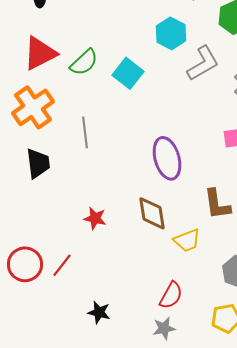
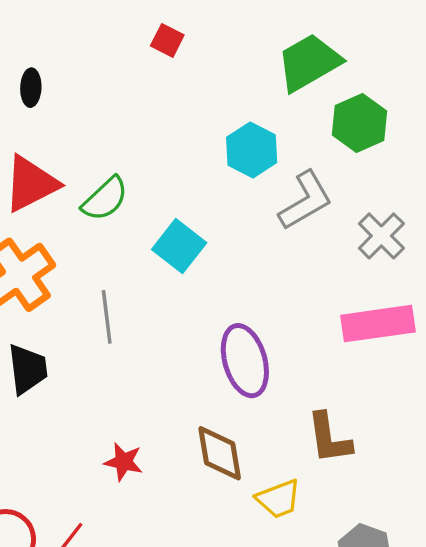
cyan square: (128, 73) -> (179, 246), moved

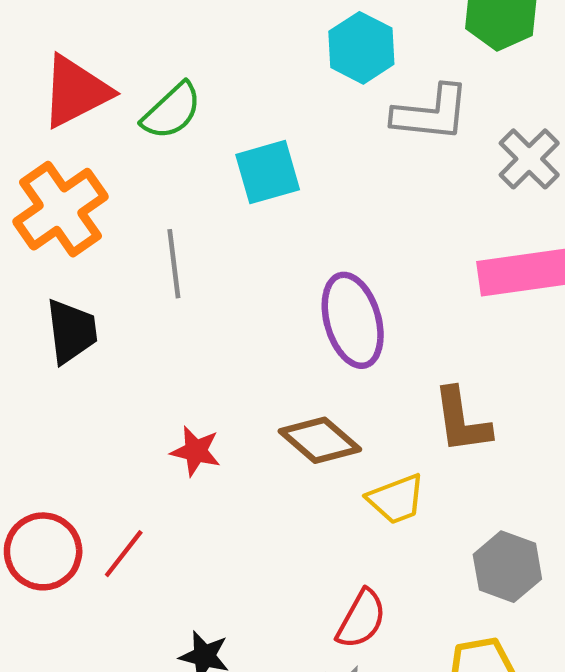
gray L-shape: (306, 201) -> (431, 113), turned 36
cyan square: (179, 246) -> (268, 172), turned 36
brown diamond: (220, 453) -> (320, 440), turned -40

